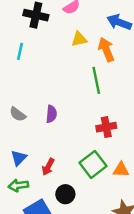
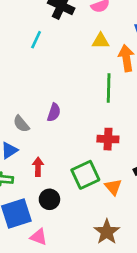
gray semicircle: (18, 114) -> (21, 124), moved
red arrow: (48, 167) -> (38, 167), turned 140
orange triangle: (121, 170) -> (113, 187), turned 35

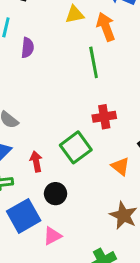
purple semicircle: (54, 112) -> (28, 48), moved
green square: (85, 175) -> (76, 147), moved
pink triangle: (39, 237) -> (52, 236), turned -36

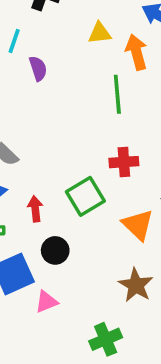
purple semicircle: (28, 48) -> (38, 68), turned -30
orange triangle: (120, 166) -> (138, 225), size x1.4

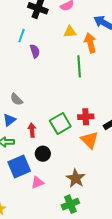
red cross: (124, 162) -> (86, 117), moved
brown star: (136, 285) -> (76, 178), moved

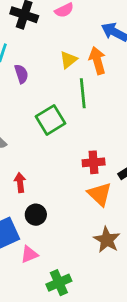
yellow triangle: (70, 32) -> (68, 60), moved, turned -32
green square: (60, 124) -> (51, 120), moved
brown star: (76, 178) -> (107, 240), moved
green cross: (70, 204) -> (59, 283), moved

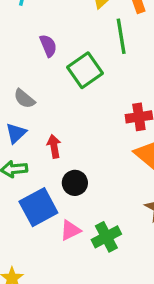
purple semicircle: (21, 74) -> (48, 46), moved
green cross: (59, 283) -> (106, 237), moved

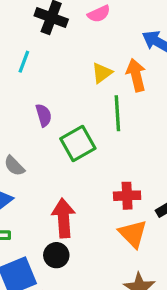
red arrow: (54, 146) -> (63, 218), moved, size x1.6

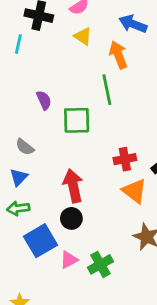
cyan line: (24, 62) -> (18, 44), moved
yellow triangle: (102, 73) -> (83, 36), moved, turned -42
green square: (78, 144) -> (77, 120), turned 36

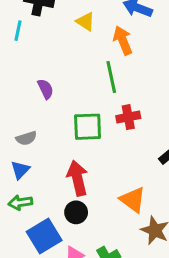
green square: (77, 120) -> (88, 127), moved
gray semicircle: (25, 147) -> (26, 138), turned -54
red cross: (125, 159) -> (128, 117), moved
orange triangle: (134, 191) -> (133, 200), moved

